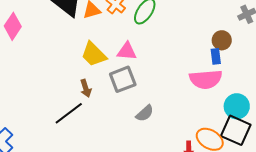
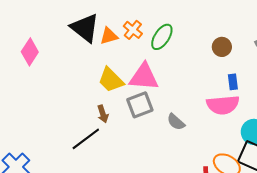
brown circle: (222, 40) -> (222, 47), moved
pink triangle: (127, 51) -> (144, 77), size x1.5
gray semicircle: (145, 113) -> (176, 122), moved, turned 84

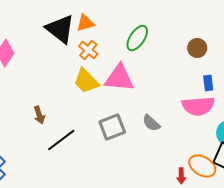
orange cross: (133, 30) -> (88, 50), moved
orange triangle: (109, 36) -> (85, 23), moved
gray square: (140, 105) -> (112, 127), moved
brown arrow: (103, 114) -> (39, 115), moved

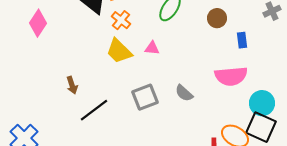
brown circle: (197, 48) -> (217, 18), moved
pink triangle: (119, 78) -> (152, 48), size x0.5
blue rectangle: (208, 83) -> (242, 40), moved

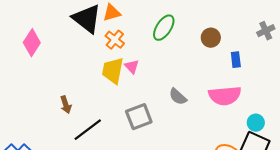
pink triangle: (152, 48) -> (132, 67), moved, turned 42
yellow trapezoid: (119, 51) -> (113, 71), turned 56
gray semicircle: (184, 93) -> (178, 97), moved
cyan circle: (262, 103) -> (256, 123), size x0.7

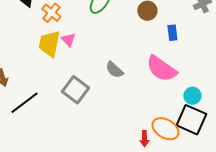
pink semicircle: (225, 96) -> (161, 69), turned 40
gray square: (139, 117) -> (75, 90), turned -32

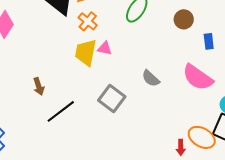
pink triangle: (68, 40) -> (105, 48), turned -35

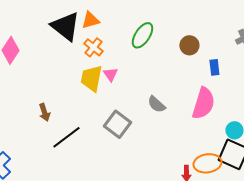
pink triangle: (105, 48) -> (110, 74), turned 42
pink semicircle: (198, 77) -> (203, 103), turned -108
orange ellipse: (202, 137) -> (207, 163), turned -40

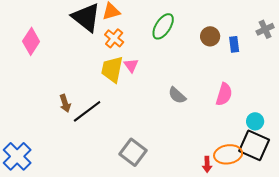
blue rectangle: (214, 67) -> (234, 44), moved
pink semicircle: (203, 103) -> (224, 94), size x0.7
gray square: (117, 124) -> (133, 152), moved
black line: (66, 137) -> (87, 111), moved

